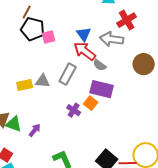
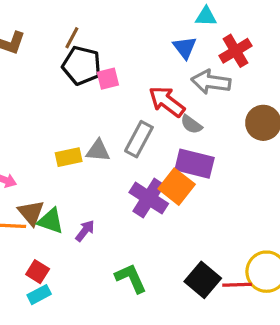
blue triangle: (84, 34) -> (185, 48), moved
orange square: (91, 103) -> (177, 187), size x1.5
purple cross: (74, 110) -> (149, 198), size x1.6

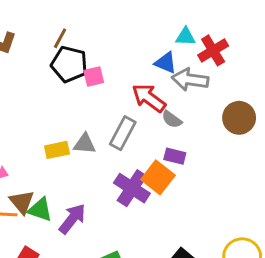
cyan triangle: (206, 16) -> (186, 37), moved
blue triangle: (185, 48) -> (166, 63), moved, turned -30
purple rectangle: (195, 164) -> (175, 156), size x0.6
purple arrow: (85, 231) -> (72, 219), size x1.5

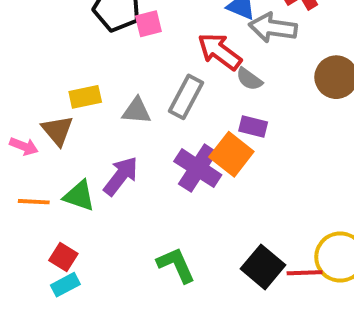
yellow rectangle: (57, 150) -> (85, 97), moved
brown triangle: (22, 202) -> (57, 130), moved
purple arrow: (72, 219) -> (121, 176), moved

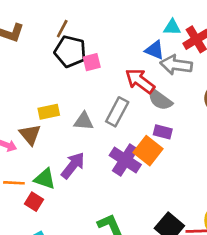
gray semicircle: (249, 79) -> (160, 100), size x1.4
red square: (63, 257) -> (34, 202), moved

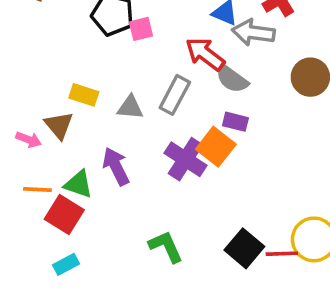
yellow rectangle: (49, 112) -> (84, 95), turned 30
purple arrow: (73, 165) -> (116, 166), turned -64
red square: (34, 202) -> (64, 214), size x1.5

